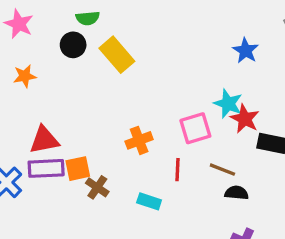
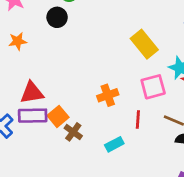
yellow rectangle: (117, 55) -> (144, 44), moved
orange square: (78, 169) -> (58, 116), turned -30
cyan rectangle: (149, 201) -> (114, 144), turned -48

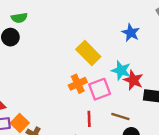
orange cross: (108, 95) -> (78, 84), moved

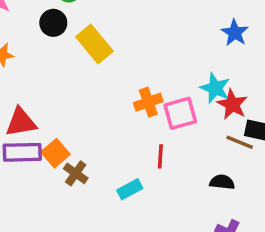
yellow rectangle: (88, 53) -> (94, 44), moved
brown line: (120, 117) -> (240, 142), moved

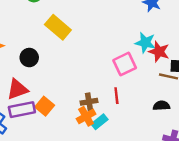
black circle: (53, 23) -> (29, 58), moved
orange cross: (148, 102) -> (86, 116), moved
brown cross: (76, 173) -> (89, 102), moved, turned -35

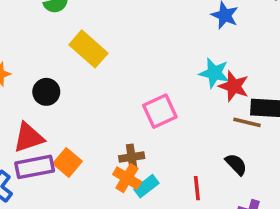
pink square: (125, 64) -> (160, 111), moved
red line: (116, 96) -> (197, 188), moved
black semicircle: (161, 106) -> (236, 164), turned 49
orange cross: (86, 116) -> (127, 178), turned -30

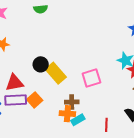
yellow rectangle: (88, 49) -> (56, 73), moved
black circle: (46, 92) -> (41, 64), moved
orange cross: (127, 178) -> (67, 114), turned -35

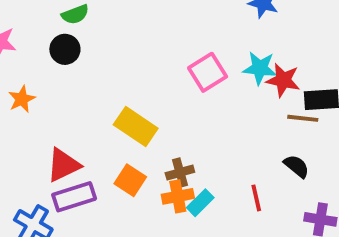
black circle: (41, 64) -> (65, 49), moved
pink square: (91, 78) -> (208, 72), moved
orange square: (35, 100) -> (130, 180), moved

